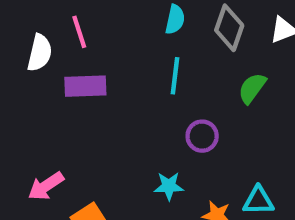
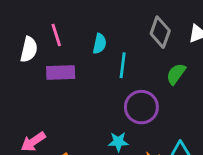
cyan semicircle: (175, 19) -> (100, 44), moved
purple circle: (202, 136) -> (141, 107), size x1.5

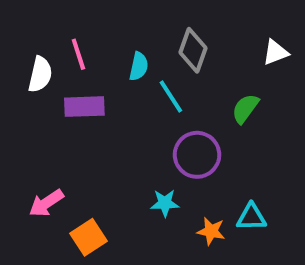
gray diamond: (160, 32) -> (193, 50), moved
cyan line: (123, 65) -> (171, 96), turned -40

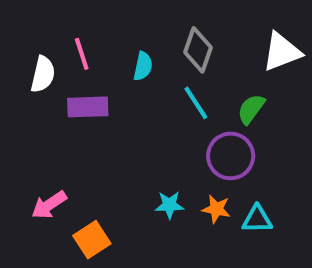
white triangle: (275, 52) -> (282, 52), size x1.5
cyan line: (171, 96) -> (196, 103), moved
purple circle: (197, 155) -> (231, 156), moved
orange star: (211, 231) -> (216, 209), moved

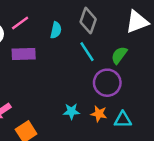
pink line: (82, 54) -> (20, 23), turned 72

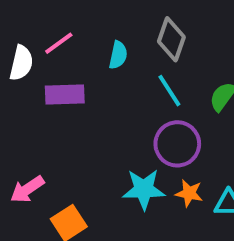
purple circle: (107, 83) -> (177, 144), moved
cyan star: (71, 111) -> (144, 189), size x1.5

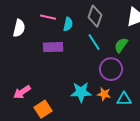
pink line: (59, 43) -> (48, 17), moved, turned 49
purple rectangle: (65, 95) -> (53, 47), moved
purple circle: (177, 144) -> (111, 69), moved

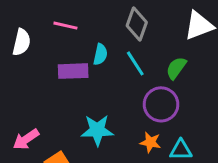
cyan semicircle: (68, 24) -> (100, 54), moved
cyan star: (81, 92) -> (97, 130), moved

